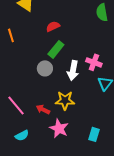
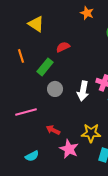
green rectangle: (56, 49) -> (45, 67), moved
yellow star: (65, 100) -> (91, 133), moved
pink line: (16, 105) -> (26, 112), moved, turned -65

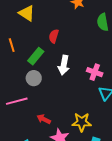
red semicircle: (63, 47) -> (54, 36), turned -48
gray circle: (55, 89) -> (34, 78), moved
white arrow: (83, 91) -> (64, 65), moved

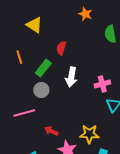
pink cross: (95, 72) -> (102, 84), turned -35

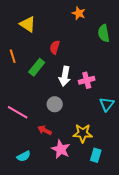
pink cross: (102, 84) -> (87, 80), moved
gray circle: (41, 90) -> (55, 104), moved
pink line: (24, 113) -> (18, 112), turned 45

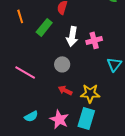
red arrow: (45, 130) -> (65, 90), moved
pink star: (61, 149) -> (59, 119), moved
cyan rectangle: (96, 155) -> (86, 118), moved, size x1.5

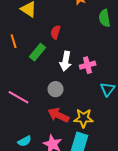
red arrow: (65, 90) -> (59, 115), size x1.5

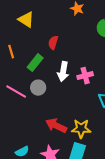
gray circle: (56, 89) -> (38, 88), moved
pink line: (19, 97) -> (16, 92), moved

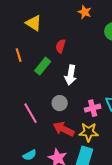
pink cross: (85, 76) -> (93, 108), moved
gray circle: (38, 88) -> (60, 103), moved
pink line: (16, 92) -> (31, 113), moved, turned 30

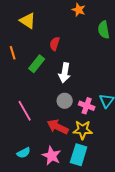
gray circle: (60, 103) -> (65, 101), moved
pink cross: (93, 108) -> (87, 106), turned 35

